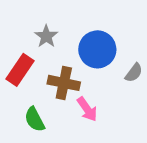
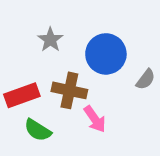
red rectangle: (20, 70) -> (22, 95), moved, turned 36
green semicircle: (35, 119) -> (38, 130), turned -30

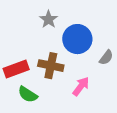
gray star: (50, 40) -> (49, 19), moved
pink arrow: (95, 119) -> (81, 86), moved, turned -108

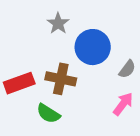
pink arrow: (81, 86) -> (123, 104), moved
green semicircle: (28, 94) -> (48, 114), moved

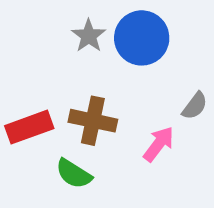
blue circle: (93, 47) -> (142, 38), moved
pink arrow: (123, 104) -> (159, 144), moved

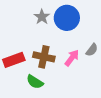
pink arrow: (159, 144) -> (72, 58), moved

